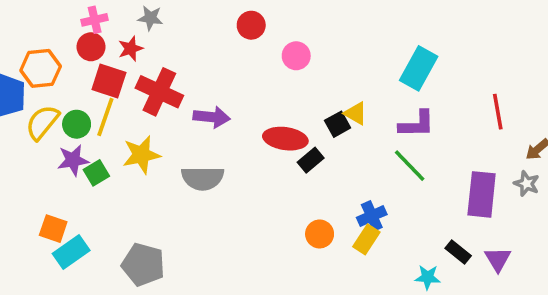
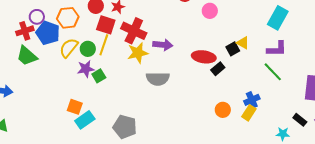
yellow star: (141, 155) -> (138, 53), moved

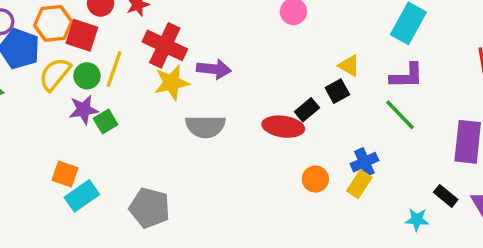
red square: (106, 25) -> (82, 35), moved
black square: (233, 49) -> (337, 91), moved
red ellipse: (204, 57) -> (283, 127), moved

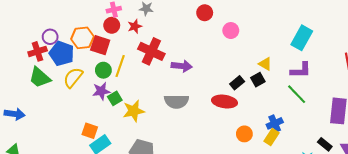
yellow semicircle: (55, 74) -> (73, 78), moved
yellow star: (172, 83) -> (134, 111), moved
black rectangle: (307, 110) -> (237, 83), moved

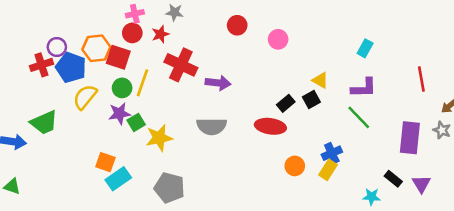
red circle: (205, 13) -> (237, 25), moved
cyan rectangle: (302, 38) -> (365, 48), size x0.6
green trapezoid: (40, 78) -> (44, 122), moved, turned -65

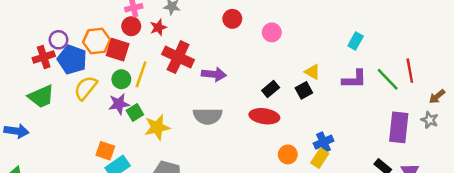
black rectangle: (286, 103) -> (271, 89), moved
green line: (359, 117) -> (388, 79), moved
green trapezoid: (44, 122) -> (41, 96), moved

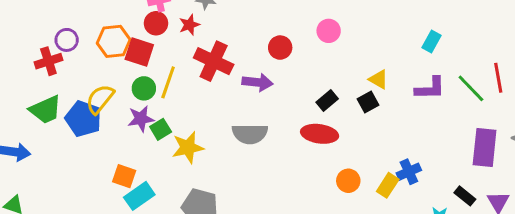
red circle: (232, 19) -> (280, 48), moved
blue pentagon: (72, 60) -> (83, 119), moved
blue cross: (324, 142) -> (409, 172), moved

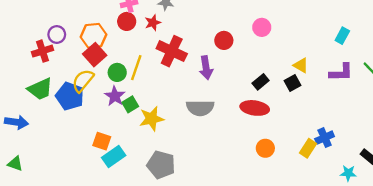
red square: (139, 52) -> (95, 55), moved, turned 30
purple arrow: (257, 82) -> (206, 68), turned 75
purple star: (141, 119) -> (115, 96), turned -30
orange circle: (348, 181) -> (265, 148), moved

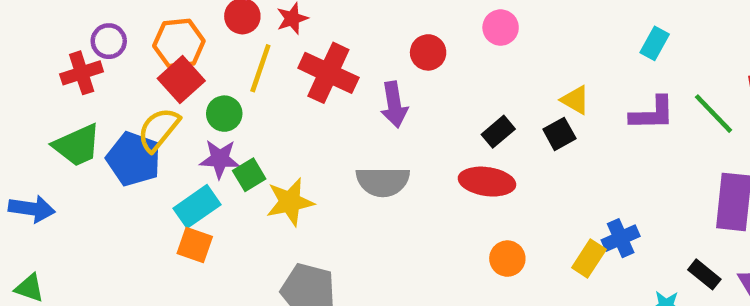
yellow line: (136, 68) -> (260, 68), moved
purple star: (115, 96) -> (220, 159), turned -30
cyan rectangle: (114, 157) -> (197, 206), moved

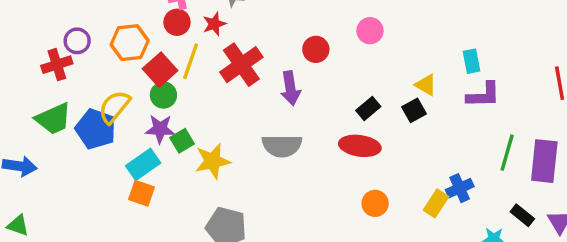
cyan rectangle: (655, 43) -> (472, 61), moved, turned -40
red cross: (328, 73) -> (241, 65), turned 30
red square: (181, 80) -> (160, 70), moved
green line: (713, 114) -> (507, 153), moved, turned 60

